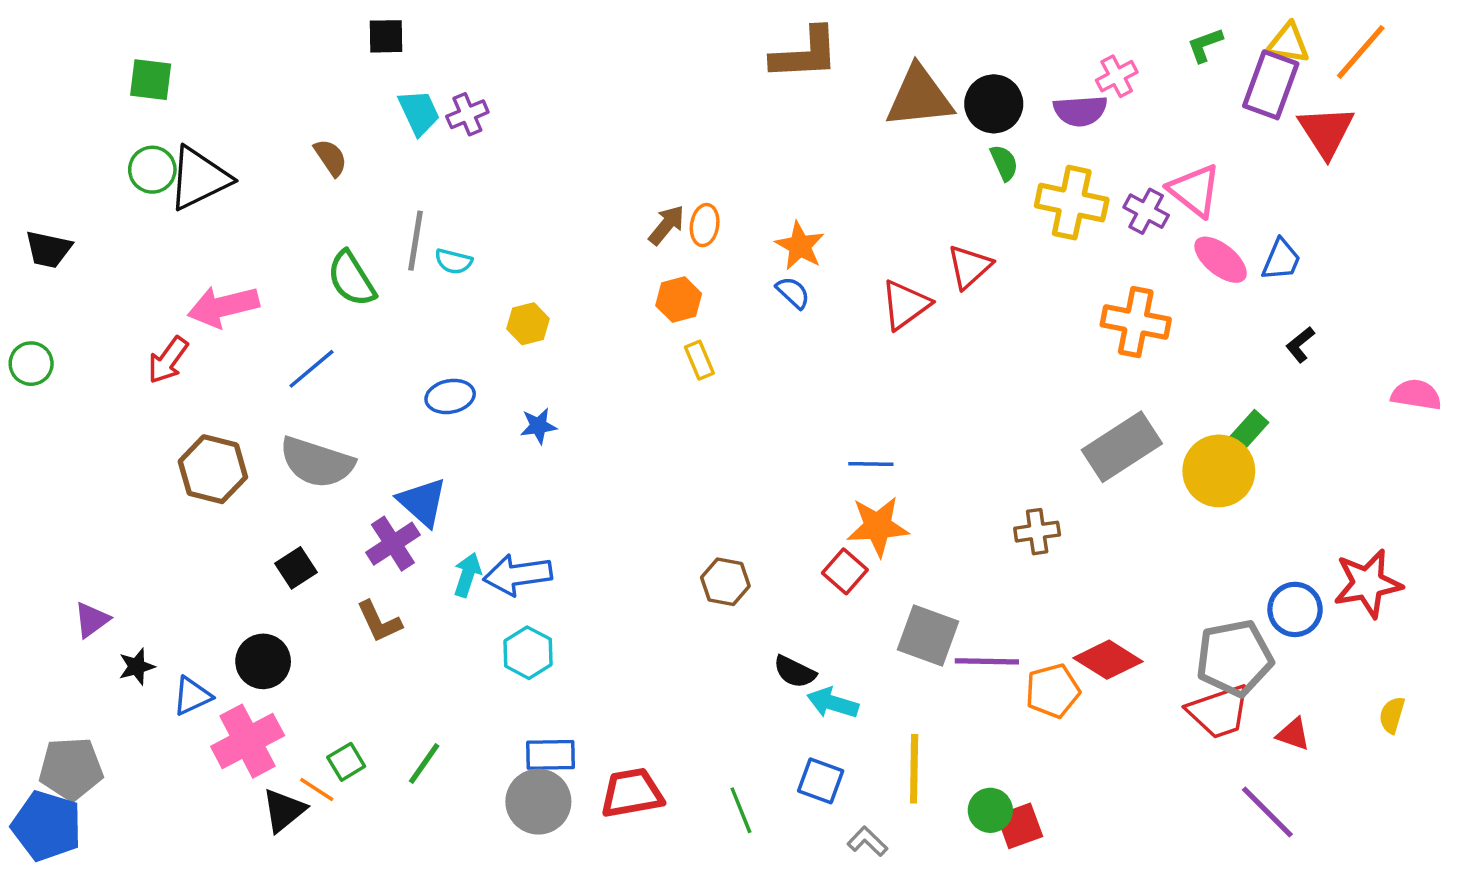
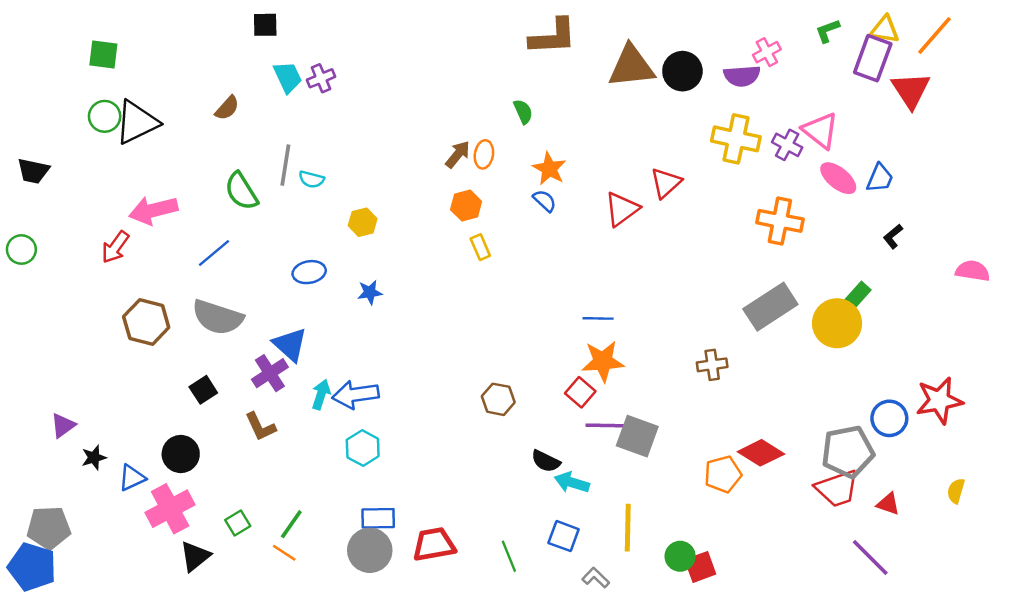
brown semicircle: (331, 158) -> (227, 108), turned 76
green semicircle: (1004, 163) -> (523, 112), moved
purple line: (987, 661) -> (608, 425), moved
orange line: (317, 790) -> (284, 553), moved

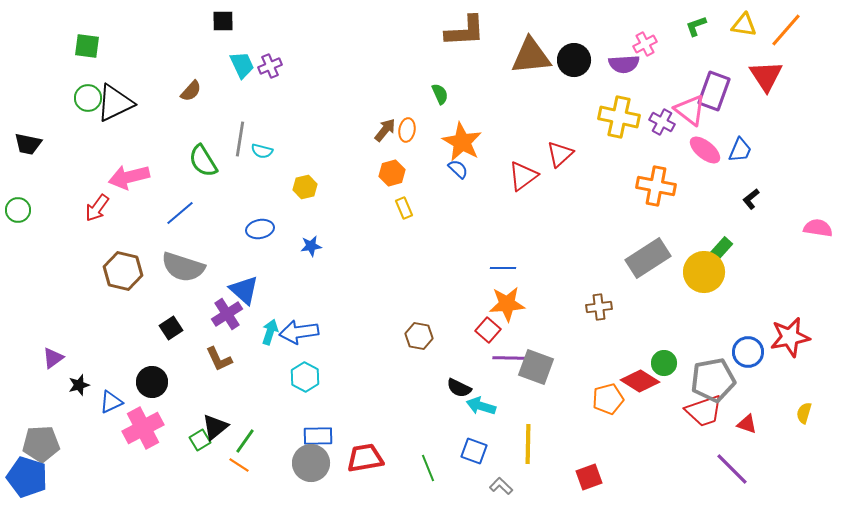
purple rectangle: (873, 58) -> (714, 91), moved
orange star: (549, 169) -> (462, 142), size x1.4
black triangle: (195, 556) -> (215, 427), moved
green circle: (680, 556) -> (664, 363), moved

